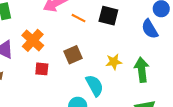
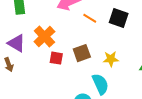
yellow star: (114, 62) -> (111, 59), moved
red square: (42, 69) -> (56, 58), moved

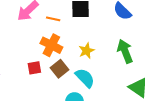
orange cross: (44, 37) -> (51, 45), moved
brown square: (82, 53) -> (60, 69), moved

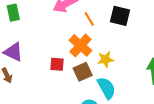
orange line: (53, 19) -> (89, 19), turned 32
yellow star: (87, 51) -> (105, 59), moved

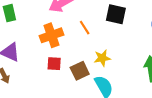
orange line: (89, 19) -> (85, 28), moved
orange cross: (80, 45) -> (51, 35), moved, turned 30

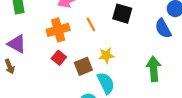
red square: (54, 64) -> (59, 58), turned 32

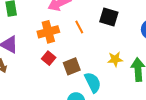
yellow star: (106, 55) -> (115, 59), moved

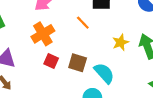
orange line: (79, 27) -> (83, 23), moved
brown square: (72, 66) -> (78, 63), turned -36

